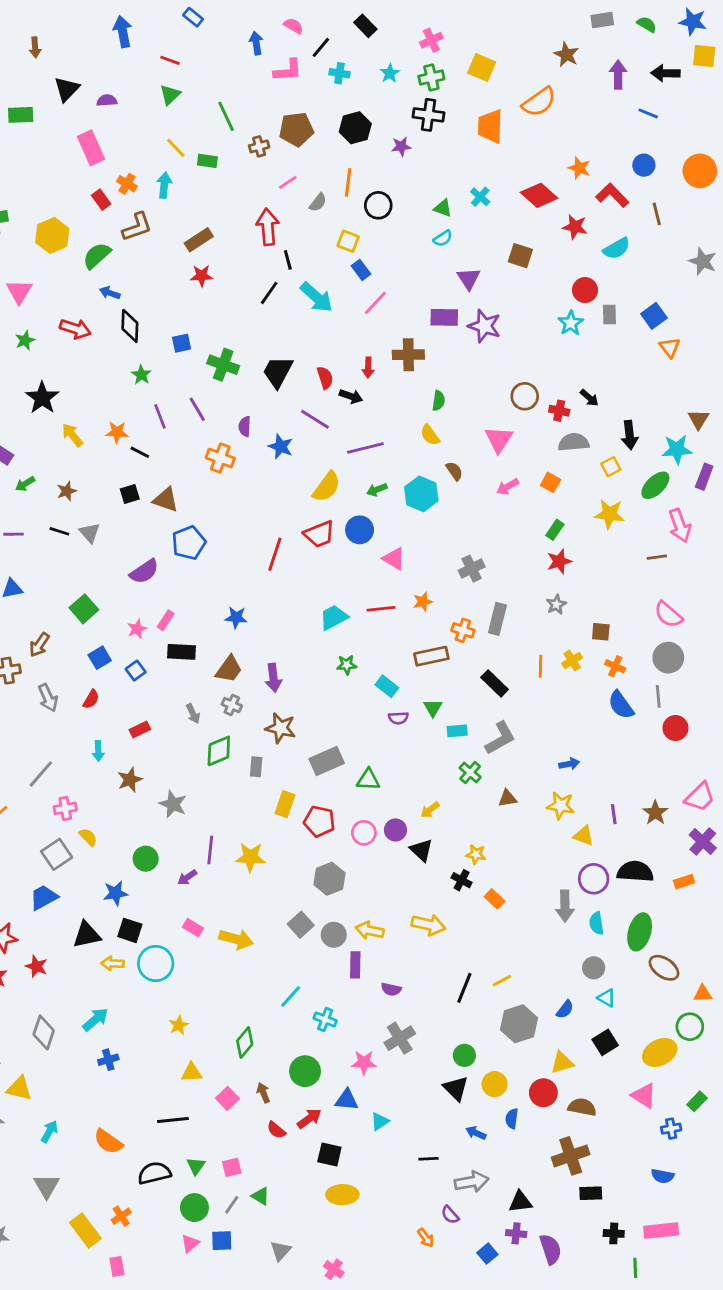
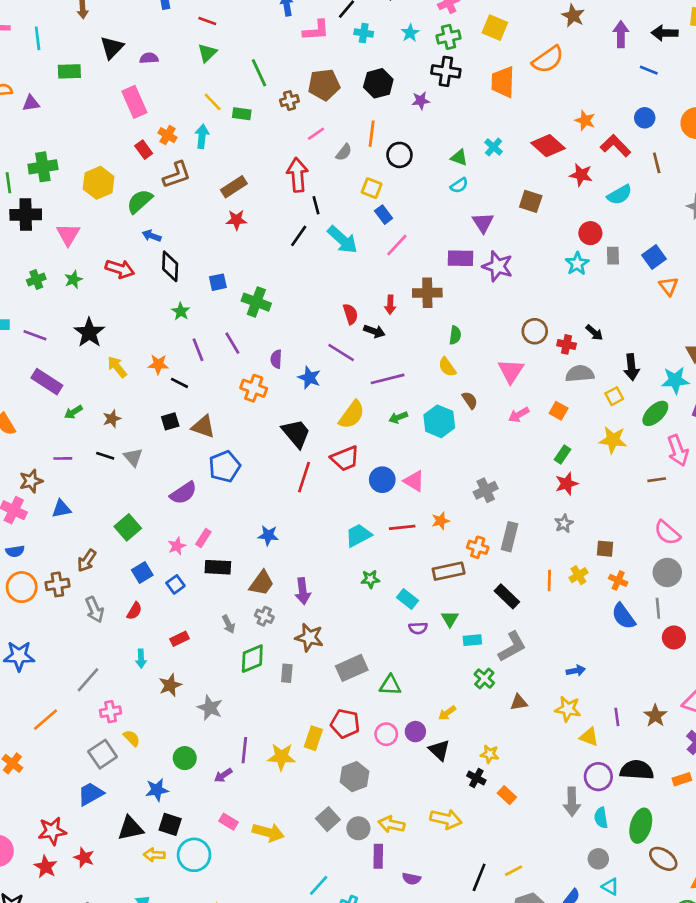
black trapezoid: (278, 372) -> (296, 433), moved, turned 112
blue circle: (360, 530) -> (382, 480), moved
yellow rectangle: (285, 804) -> (313, 738), moved

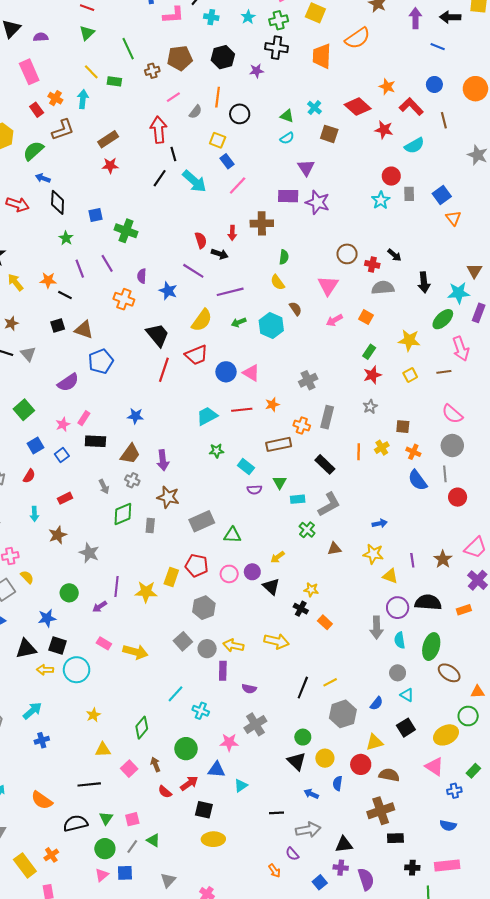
brown square: (531, 201) -> (329, 134), moved
yellow square: (614, 396) -> (410, 375), moved

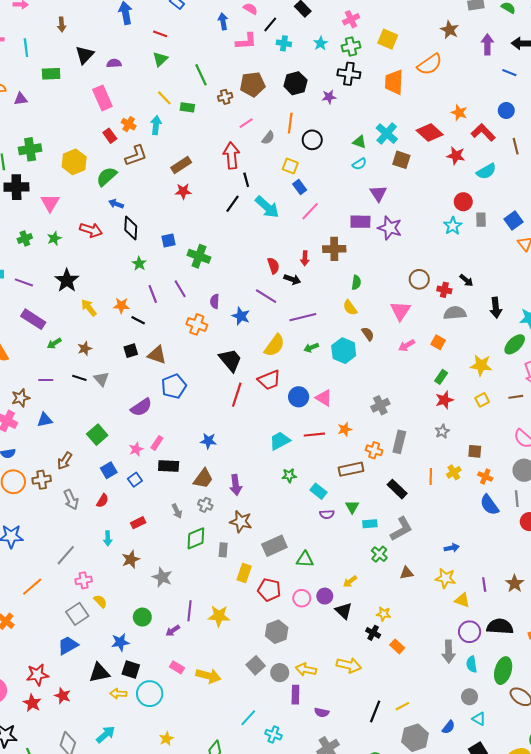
cyan cross: (314, 108) -> (387, 134), size x1.5
yellow rectangle: (171, 577) -> (244, 573), moved

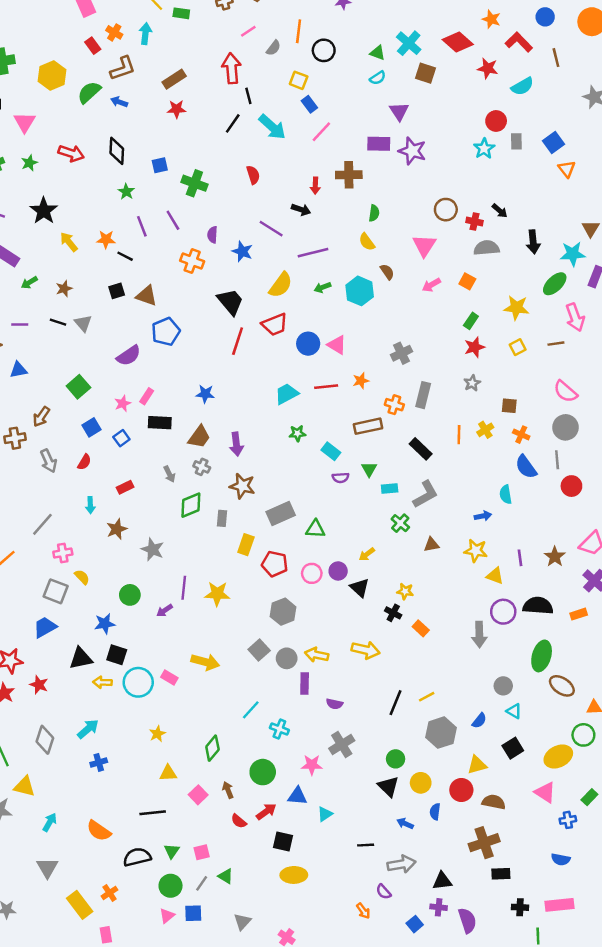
blue arrow: (116, 204) -> (119, 102), moved
red semicircle: (273, 266) -> (253, 175), moved
gray square: (77, 614) -> (56, 591), turned -35
cyan semicircle: (472, 664) -> (506, 494), moved
pink rectangle: (177, 667) -> (169, 678), moved

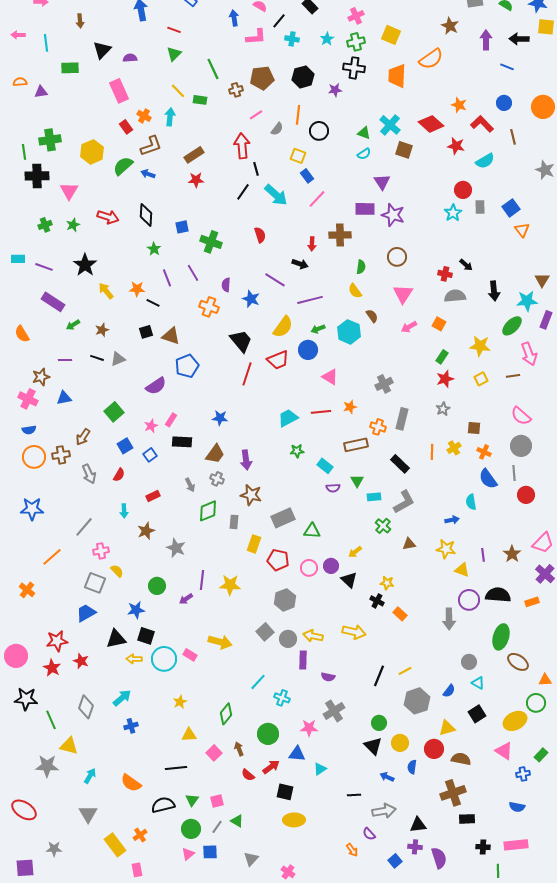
brown circle: (446, 210) -> (397, 257), moved
gray triangle: (83, 323) -> (118, 359), turned 49
blue circle: (308, 344) -> (308, 350), moved

